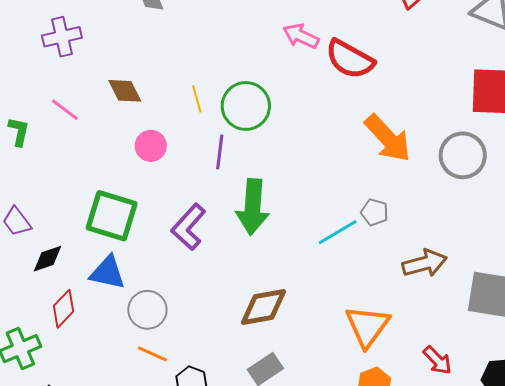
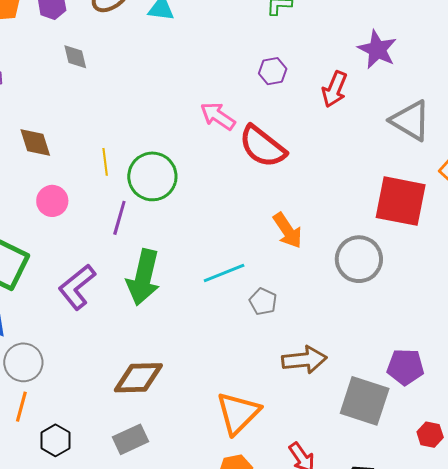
orange arrow: (388, 138) -> (288, 231), size x0.7
cyan line: (338, 232) -> (224, 273), moved
orange line: (152, 354) -> (21, 407), turned 72

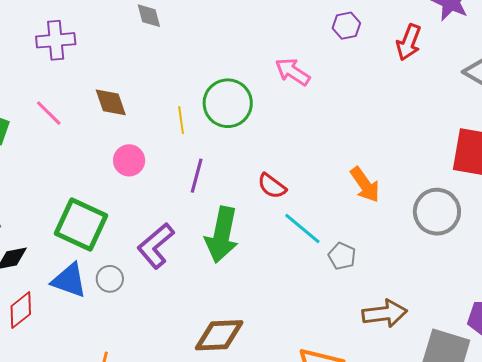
red semicircle: (263, 147) -> (272, 186), moved, size x0.6
green circle: (152, 176) -> (228, 103), moved
cyan line: (224, 273) -> (302, 229), turned 63
gray circle: (23, 362) -> (110, 279), moved, size x0.7

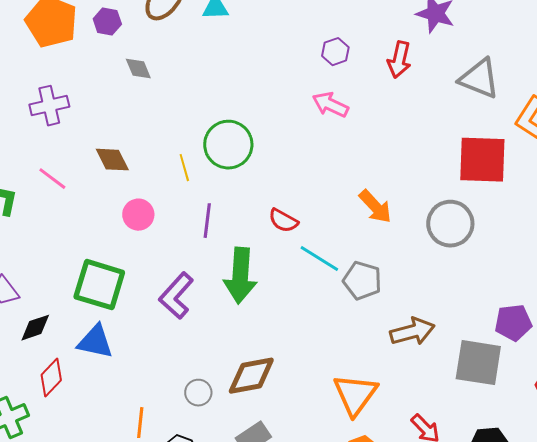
pink arrow: (293, 72) -> (330, 105), moved
gray pentagon: (342, 256) -> (362, 281), size x1.4
gray circle: (110, 279) -> (198, 393), moved

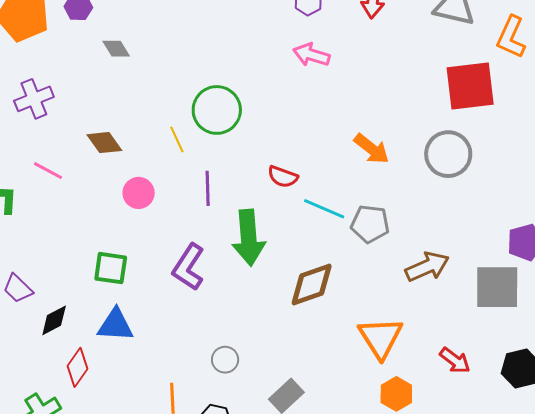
green square: (99, 285) -> (111, 268), size x0.7
brown diamond: (251, 376) -> (312, 285), moved

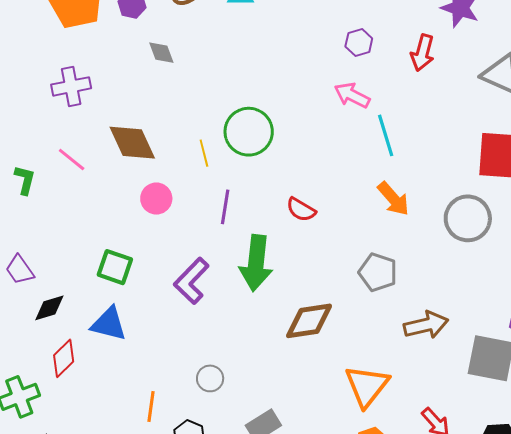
brown diamond: (104, 143) -> (132, 143), size x1.4
cyan line: (324, 209) -> (386, 135), moved, turned 39

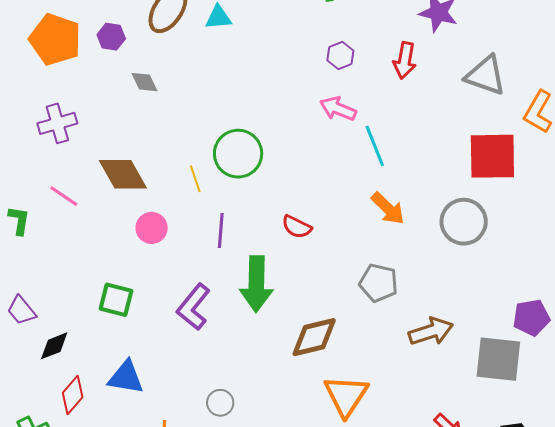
blue triangle: (109, 324) -> (126, 377), moved
orange triangle: (367, 386) -> (346, 396), moved

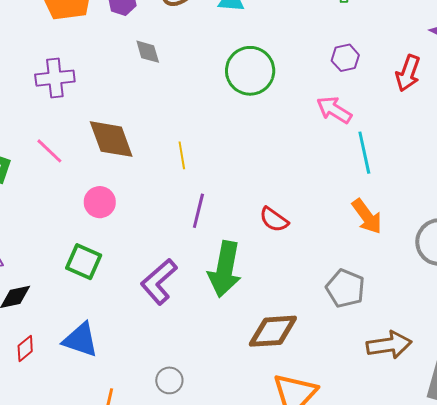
green circle: (238, 154) -> (250, 71), moved
pink circle: (152, 228) -> (100, 202), moved
red diamond: (73, 395) -> (25, 348), size x0.7

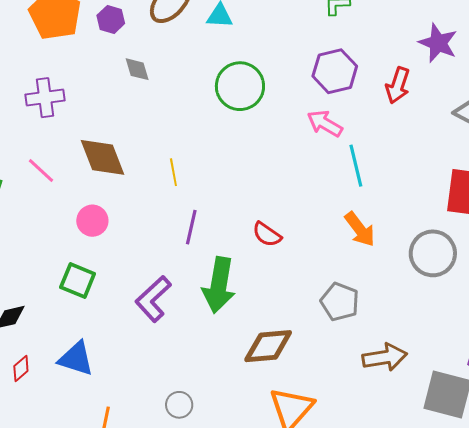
purple hexagon: (345, 58) -> (335, 71), size x1.6
gray circle: (169, 380) -> (179, 405), moved

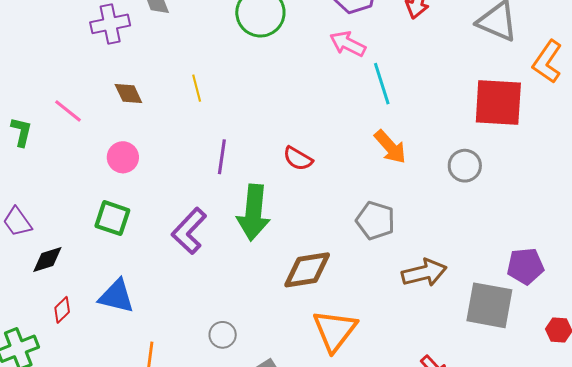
purple cross: (45, 98) -> (110, 24), moved
brown diamond: (103, 157) -> (128, 93), size x0.6
yellow line: (173, 172) -> (197, 88), moved
gray circle: (433, 253) -> (465, 166), size x0.7

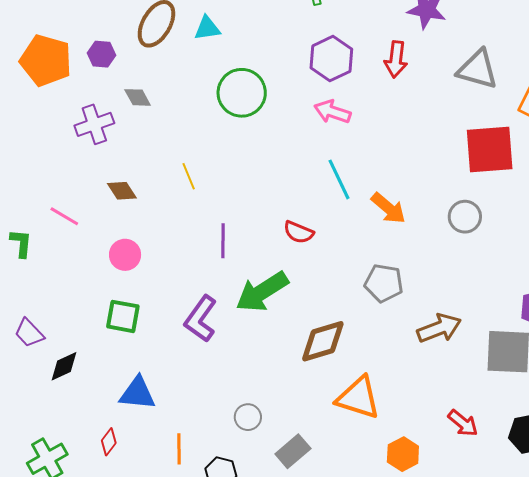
cyan line: (382, 84) -> (339, 179), moved
green arrow: (254, 213) -> (262, 292), turned 60
red diamond: (62, 310) -> (109, 442), moved
orange triangle: (335, 331) -> (358, 398), turned -42

